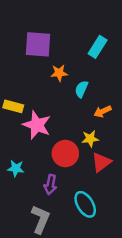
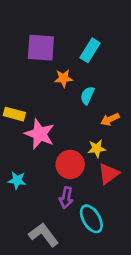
cyan rectangle: (98, 47) -> (90, 50), moved
purple arrow: (50, 185) -> (66, 198), moved
gray L-shape: (41, 219) -> (44, 235), turned -60

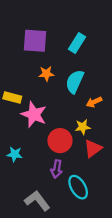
orange star: (64, 78) -> (46, 74), moved
cyan semicircle: (87, 95) -> (75, 82), size x1.5

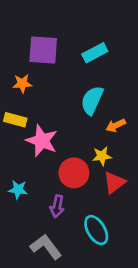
cyan rectangle: (77, 43) -> (95, 53), turned 30
orange star: (46, 74) -> (22, 84), moved
purple arrow: (57, 169) -> (57, 206), moved

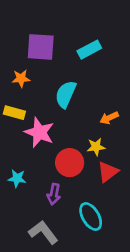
cyan semicircle: (92, 100) -> (66, 94), moved

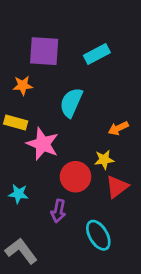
gray L-shape: (43, 232) -> (21, 251), moved

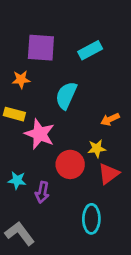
purple arrow: (58, 211) -> (42, 192), moved
cyan ellipse: (98, 235) -> (91, 219), turned 32

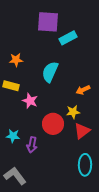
purple square: (41, 48) -> (48, 22), moved
pink star: (40, 134) -> (30, 101), size x0.7
cyan ellipse: (91, 219) -> (85, 165), moved

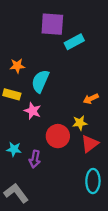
cyan semicircle: (50, 72) -> (40, 81), moved

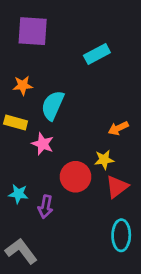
purple square: (52, 24) -> (33, 31), moved

